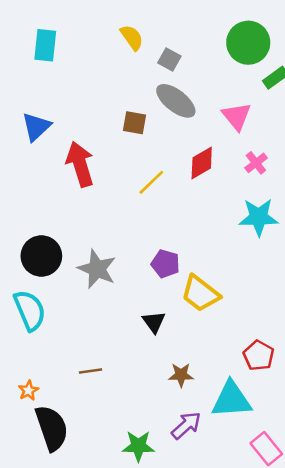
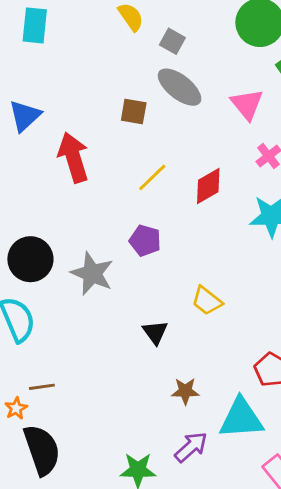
red diamond: (202, 163) -> (208, 186), moved
purple pentagon: (165, 264) -> (145, 241), moved
yellow trapezoid: (200, 293) -> (207, 301), size x0.7
brown line: (90, 371) -> (42, 387), moved

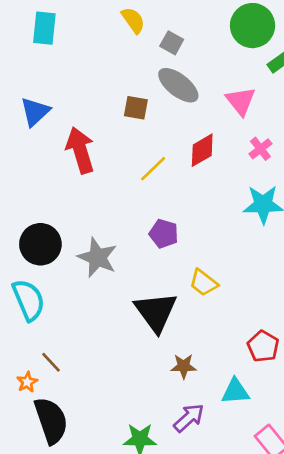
red diamond: (208, 186) -> (202, 150), moved
purple pentagon: (145, 241) -> (164, 234), moved
black triangle: (155, 332) -> (156, 312), size x1.8
brown line: (42, 387) -> (51, 362), turned 55
cyan triangle: (241, 418) -> (235, 391), size x0.7

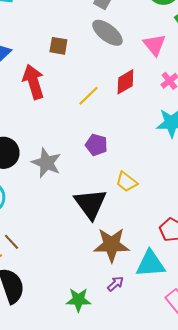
brown square: (136, 108) -> (58, 46), moved
brown star: (184, 366) -> (111, 245), size x1.8
cyan triangle: (235, 391) -> (150, 264), size x1.4
purple arrow: (189, 418) -> (115, 284), size x0.7

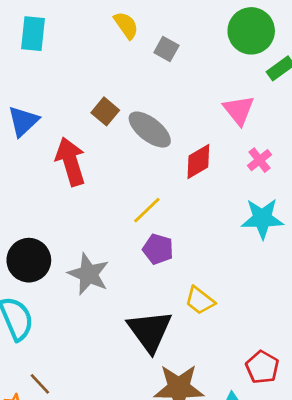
gray ellipse: (107, 33) -> (150, 130), moved
brown square: (58, 46) -> (105, 111), turned 30
yellow line: (88, 96) -> (147, 210), moved

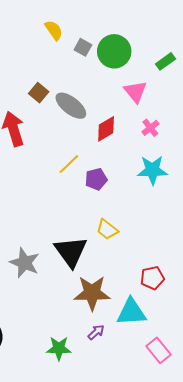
green circle: (251, 31) -> (114, 51), moved
purple pentagon: (158, 249) -> (96, 179), moved, turned -30
gray star: (89, 274) -> (25, 263), moved
red pentagon: (262, 367) -> (152, 278), turned 30

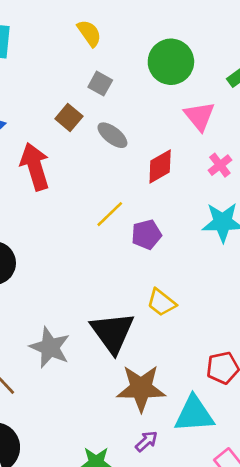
gray square: (83, 47) -> (100, 84), moved
gray ellipse: (71, 106) -> (112, 135), size x0.7

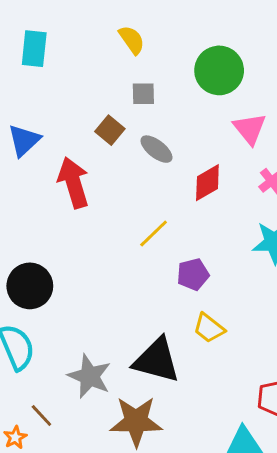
gray square: (100, 84) -> (143, 94), turned -30
purple pentagon: (146, 235) -> (193, 274), moved
black triangle: (112, 332) -> (156, 360), turned -39
brown star: (141, 388) -> (136, 421), moved

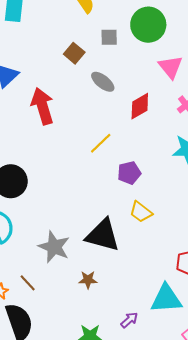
gray square: (143, 94) -> (109, 37), moved
brown square: (110, 130) -> (74, 53), moved
brown line: (41, 416) -> (28, 283), moved
brown star: (136, 421) -> (88, 280), size x0.5

